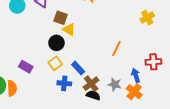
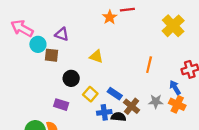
brown square: (61, 18) -> (51, 55), moved
yellow cross: (147, 18) -> (173, 26), size x1.5
black circle: (56, 43) -> (71, 78), moved
black semicircle: (93, 95) -> (118, 117), moved

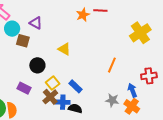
brown cross: (132, 106) -> (50, 97), moved

